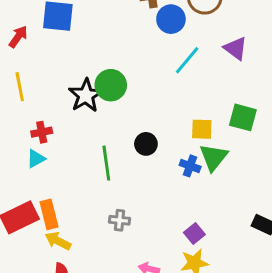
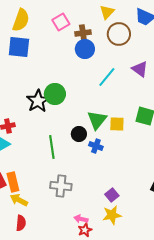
blue circle: (171, 19) -> (85, 49), moved
green triangle: (214, 157) -> (97, 120), moved
blue cross: (190, 166) -> (96, 146), moved
gray cross: (120, 220) -> (61, 186), size x1.5

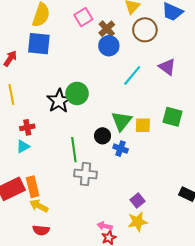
brown cross: (83, 33) -> (107, 29), turned -35
gray cross: (61, 186) -> (86, 174), moved
red semicircle: (21, 223) -> (41, 230), turned 91

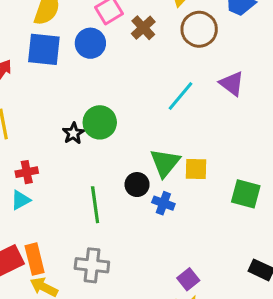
blue circle: (109, 46) -> (90, 43), moved
black star: (59, 101) -> (73, 133), size x0.6
green square: (172, 117) -> (246, 194), moved
gray cross: (86, 174) -> (92, 265), moved

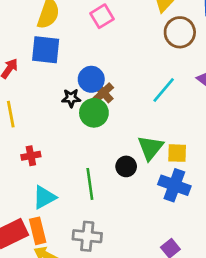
brown cross: (143, 28) -> (103, 93), moved
blue circle: (90, 43) -> (91, 79), moved
black star: (73, 133) -> (71, 98), moved, turned 30
cyan triangle: (21, 200) -> (44, 197), moved, size x1.4
blue cross: (163, 203) -> (174, 185), moved, size x1.6

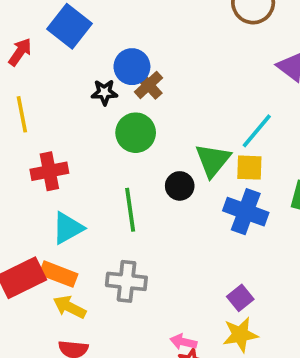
blue square: (46, 50) -> (70, 26), turned 32
cyan line: (164, 90) -> (257, 131), moved
green circle: (94, 113) -> (136, 133), moved
red cross: (31, 156) -> (49, 171), size x1.4
orange rectangle: (38, 231) -> (59, 274), turned -55

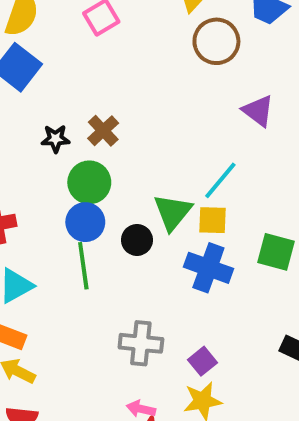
blue circle: (132, 67) -> (85, 222), moved
gray cross: (126, 281) -> (141, 343), moved

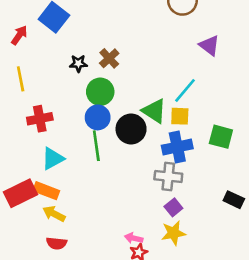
green triangle: (173, 212) -> (154, 111), turned -36
black circle: (137, 240) -> (131, 129), size x1.5
blue cross: (208, 268) -> (177, 147), turned -32
gray cross: (141, 343) -> (168, 177), moved

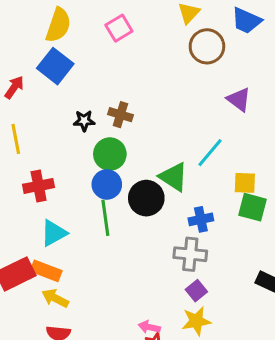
brown cross: (109, 58) -> (120, 115), turned -30
yellow square: (180, 116) -> (245, 183), moved
blue cross: (177, 147) -> (201, 219), size x0.7

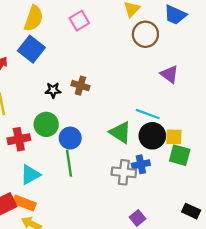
cyan line: (210, 153) -> (148, 114), turned 70
green circle: (110, 154) -> (46, 124), moved
black circle: (146, 198) -> (152, 136), moved
gray cross: (190, 254) -> (124, 172), moved

